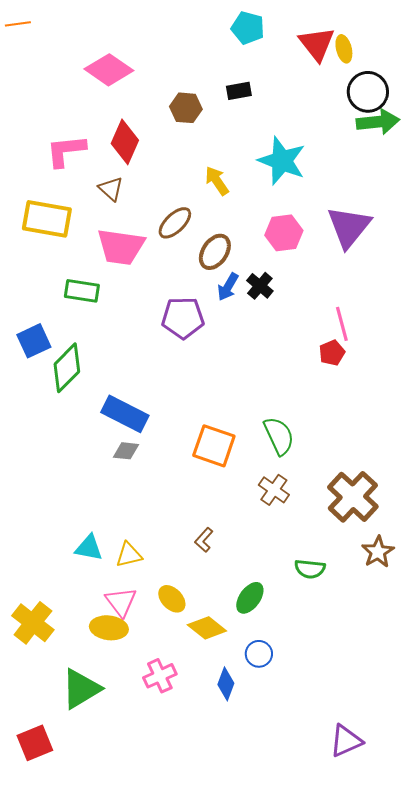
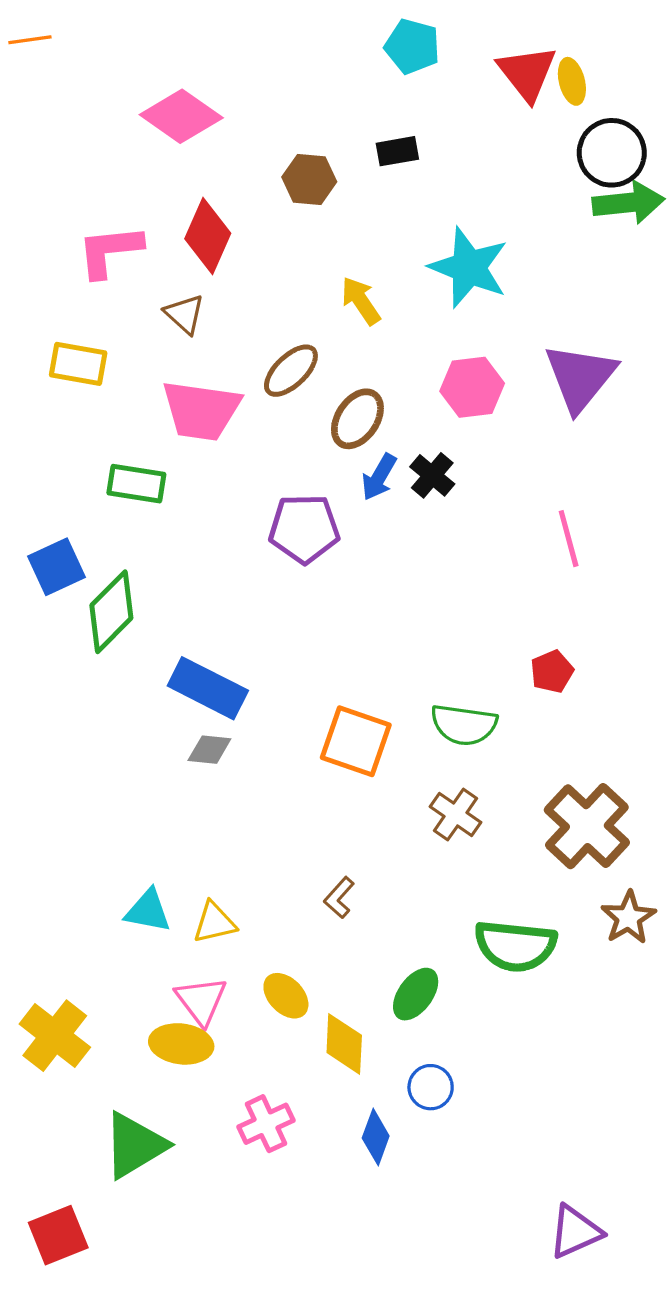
yellow rectangle: (47, 219) -> (78, 364), size x0.7
red pentagon: (332, 353) -> (552, 672), moved
green semicircle: (279, 436) -> (464, 725), turned 123
green semicircle: (310, 569) -> (515, 946), size x1.6
yellow diamond: (207, 628) -> (344, 1044), turned 54

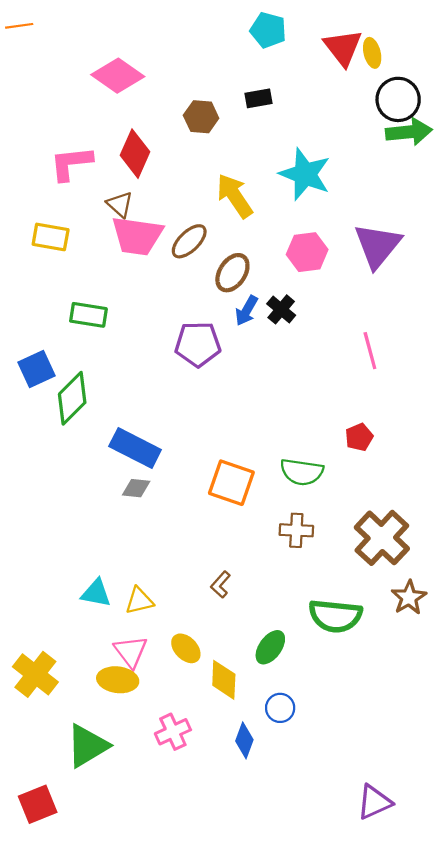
yellow arrow: (361, 301) -> (235, 196), size x1.4
pink trapezoid: (201, 411) -> (137, 236), moved
brown cross: (456, 814) -> (296, 530), turned -32

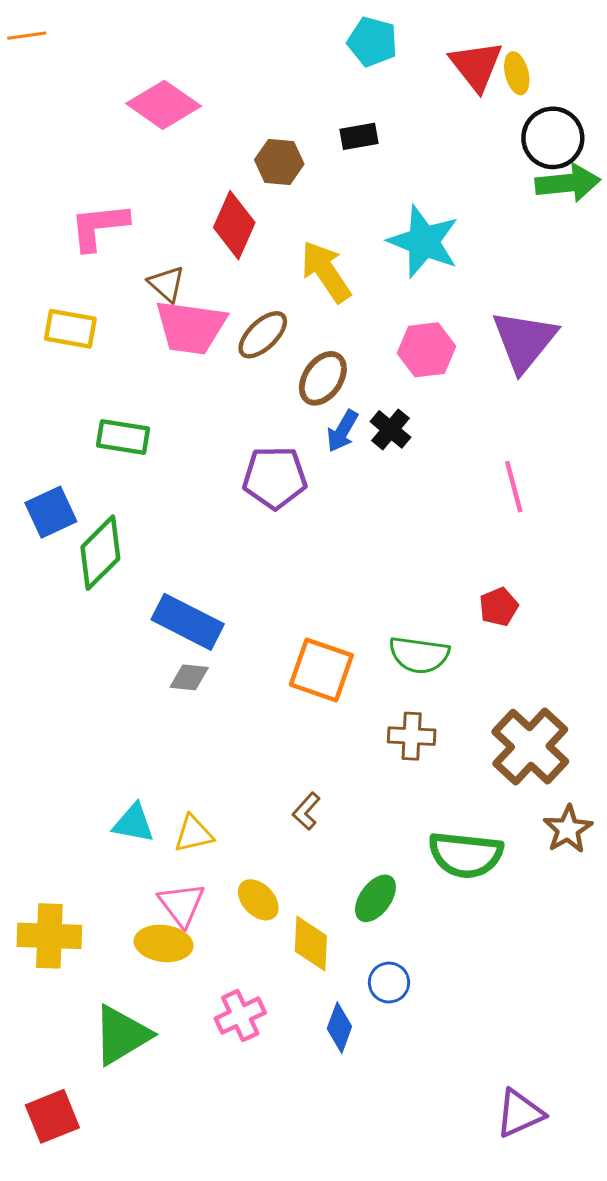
red diamond: (135, 154) -> (234, 225), moved
yellow cross: (35, 674) -> (49, 936), turned -36

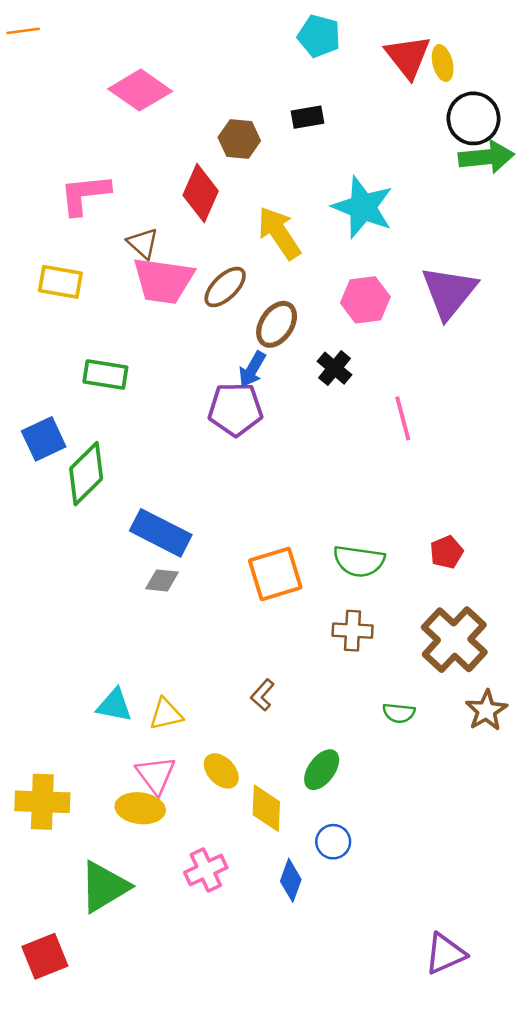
blue arrow: (342, 431) -> (252, 369), moved
pink line: (514, 487) -> (403, 418), moved
red pentagon: (499, 607) -> (446, 552), moved
orange square: (321, 670) -> (275, 574), turned -36
green semicircle: (466, 855) -> (399, 713), moved, size x0.5

